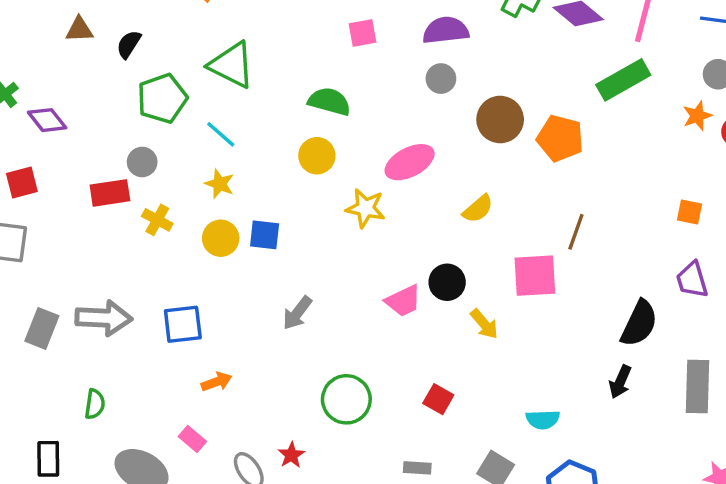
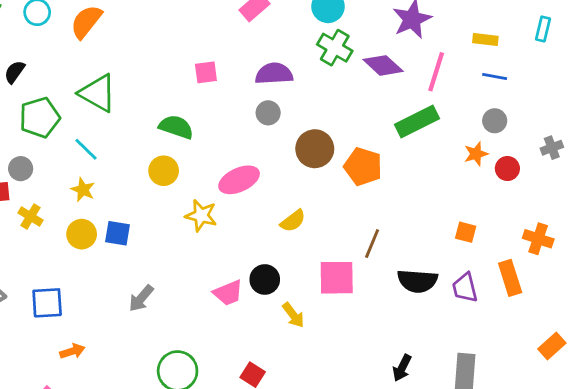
black semicircle: (639, 323) -> (417, 281), moved, turned 66

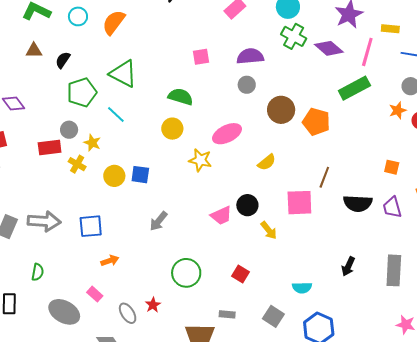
yellow rectangle: (485, 40) -> (390, 29), moved
yellow star: (83, 190) -> (92, 143), moved

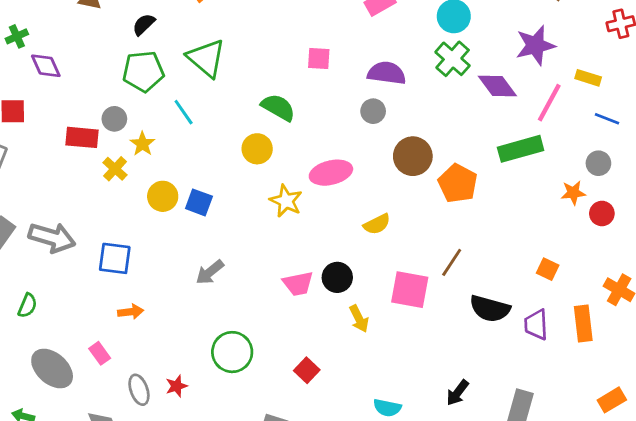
black semicircle: (63, 60) -> (144, 24), moved

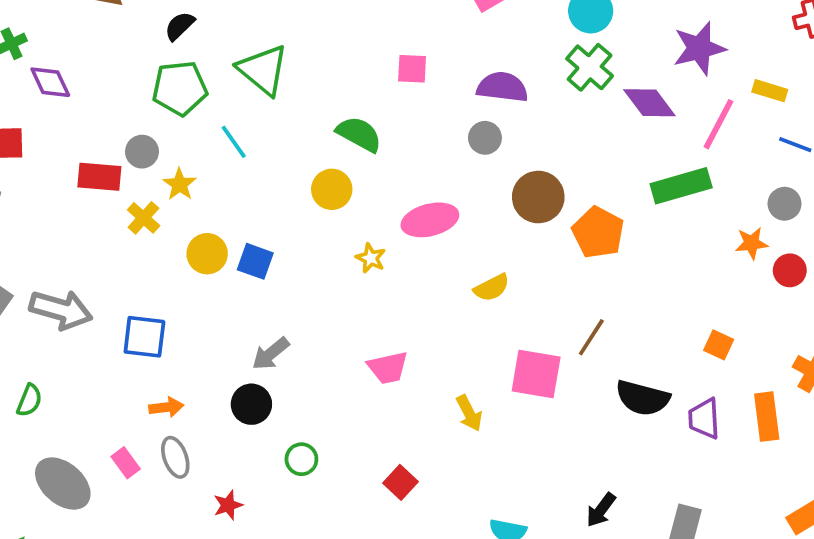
yellow star: (286, 201) -> (371, 258), size x0.7
black circle: (337, 277) -> (251, 404), moved
green circle: (232, 352) -> (301, 459), size x0.6
gray ellipse: (139, 390) -> (175, 457), moved

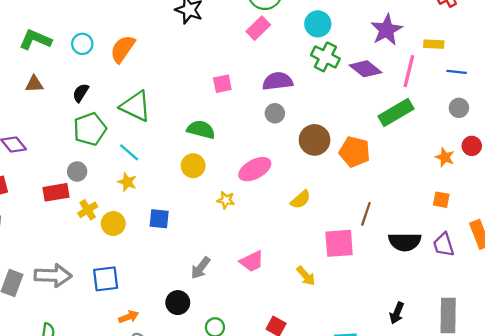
yellow star: (180, 184) -> (127, 182), moved
yellow cross: (144, 218) -> (88, 210), turned 30
orange star: (752, 243) -> (445, 157), moved, turned -30
yellow circle: (207, 254) -> (113, 224), moved
gray arrow: (271, 354) -> (201, 268), moved

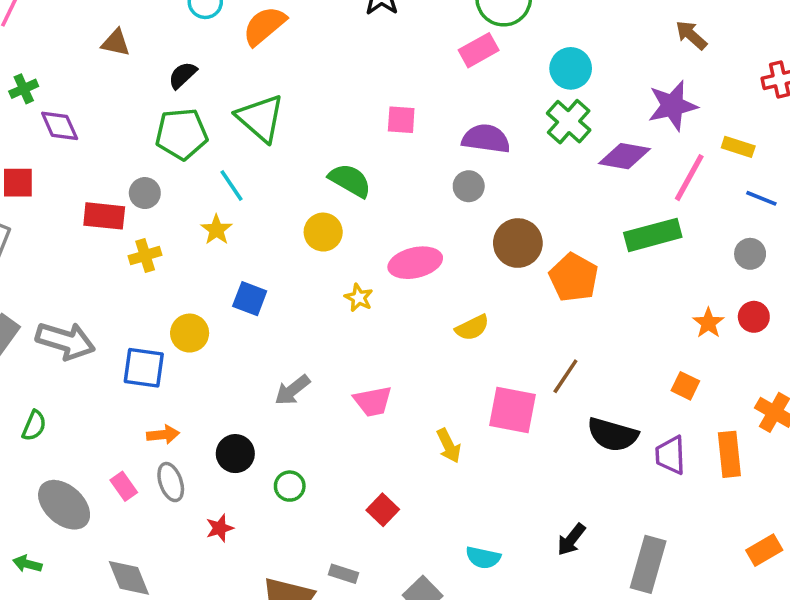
purple diamond: (365, 69) -> (624, 156), turned -44
yellow circle: (113, 224) -> (190, 333), moved
black circle: (178, 303) -> (235, 454), moved

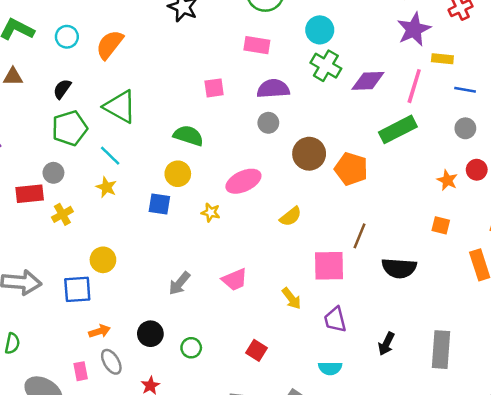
pink rectangle: (479, 50) -> (257, 45), moved, turned 50
purple star: (673, 106) -> (414, 29), moved
blue square: (250, 299) -> (159, 204), moved
purple trapezoid: (670, 455) -> (335, 320), moved
pink rectangle: (124, 486) -> (81, 371), turned 36

